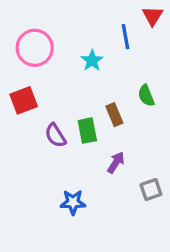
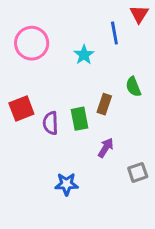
red square: (24, 100) -> (21, 109), moved
brown rectangle: (114, 115) -> (104, 104), turned 42
purple semicircle: (55, 135) -> (51, 123), turned 30

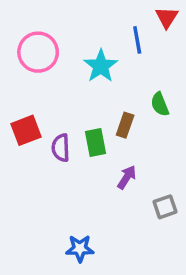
cyan star: (84, 55) -> (101, 66), size x1.4
blue star: (66, 184) -> (80, 249), moved

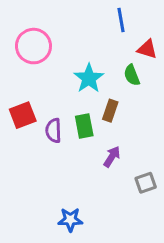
red triangle: (167, 17) -> (147, 49), moved, turned -45
blue line: (137, 40) -> (121, 20), moved
cyan star: (101, 66) -> (89, 78), moved
green semicircle: (160, 104) -> (132, 75), moved

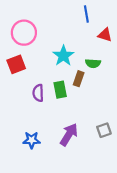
green semicircle: (132, 75) -> (93, 63), moved, turned -64
red square: (23, 115) -> (16, 64), moved
purple arrow: (112, 157) -> (69, 135), moved, size x1.5
blue star: (70, 220) -> (32, 140), moved

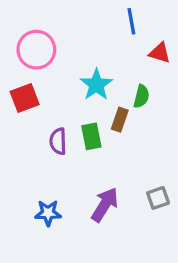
green semicircle: (93, 63) -> (141, 96), turned -80

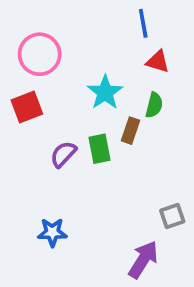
red triangle: (160, 53) -> (158, 61), moved
purple semicircle: (58, 141) -> (63, 154), turned 45
purple arrow: (105, 205) -> (143, 260), moved

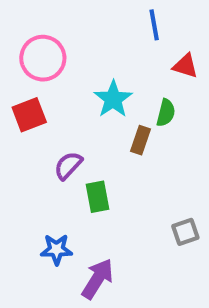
red triangle: (158, 61) -> (185, 66), moved
green rectangle: (100, 149) -> (98, 197), moved
purple arrow: (143, 260) -> (98, 279), moved

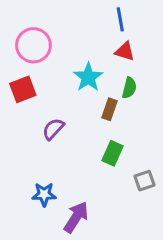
red triangle: (185, 66) -> (125, 51), moved
green rectangle: (98, 197) -> (113, 153), moved, turned 35

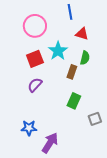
blue line: (120, 19) -> (70, 12), moved
pink circle: (33, 45) -> (35, 26), moved
red square: (23, 89) -> (35, 59), moved

